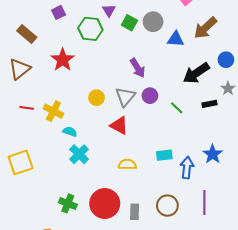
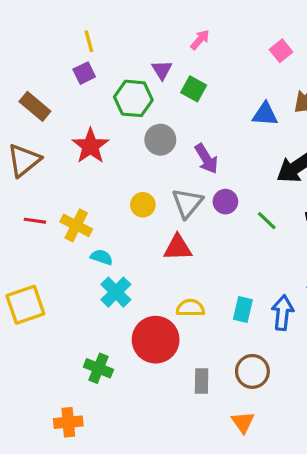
gray circle: (153, 22) -> (160, 140), moved
red triangle: (119, 125) -> (178, 248), turned -30
cyan rectangle: (164, 155) -> (243, 310), moved, turned -70
red circle: (105, 203) -> (156, 340), moved

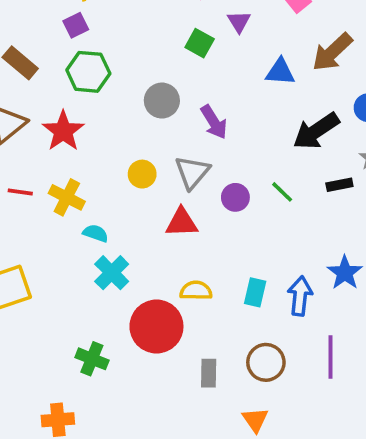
purple triangle: (162, 70) -> (239, 22), moved
green hexagon: (133, 98) -> (88, 72), moved
red star: (90, 146) -> (63, 131), moved
purple circle: (225, 202) -> (235, 197), moved

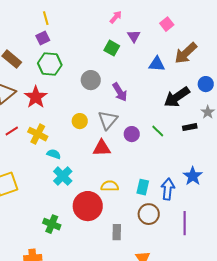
red line: (20, 192) -> (12, 131), turned -40
brown circle: (266, 362) -> (149, 214), moved

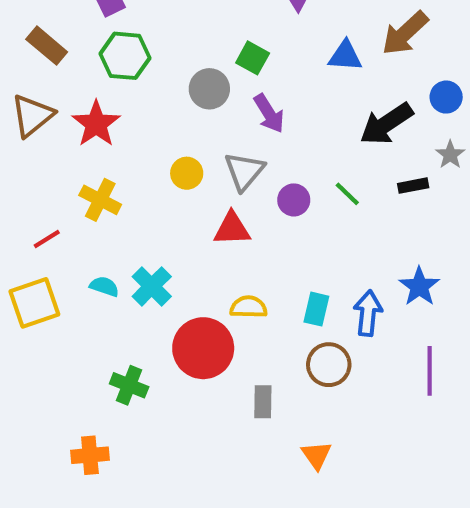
green square: (112, 48) -> (253, 58), moved
red line: (12, 131) -> (47, 239), moved
cyan semicircle: (54, 154) -> (104, 286), moved
purple line: (185, 223) -> (430, 371), moved

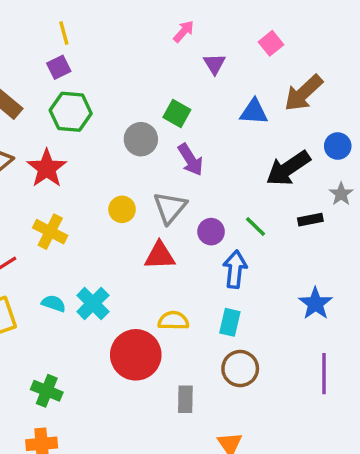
blue arrow: (368, 313) -> (235, 269), moved
green cross: (129, 385) -> (47, 391), moved

